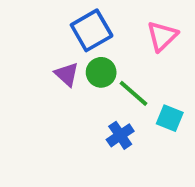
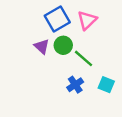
pink triangle: (162, 36) -> (87, 20), moved
cyan square: (170, 118) -> (106, 85), moved

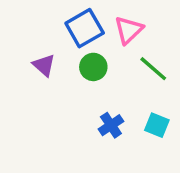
purple triangle: (42, 46) -> (44, 65), moved
green line: (84, 58) -> (153, 69), moved

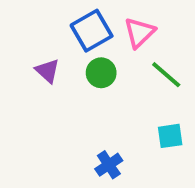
blue cross: (111, 125) -> (109, 165), moved
cyan square: (157, 125) -> (170, 136), turned -30

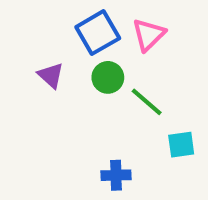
green line: (166, 75) -> (147, 102), moved
blue cross: (109, 165) -> (116, 175), turned 32

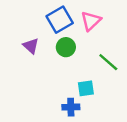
green line: (147, 102) -> (108, 62), moved
cyan square: (181, 145) -> (86, 88), moved

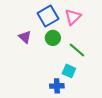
green line: (108, 62) -> (77, 50), moved
cyan square: (86, 88) -> (69, 71), turned 32

